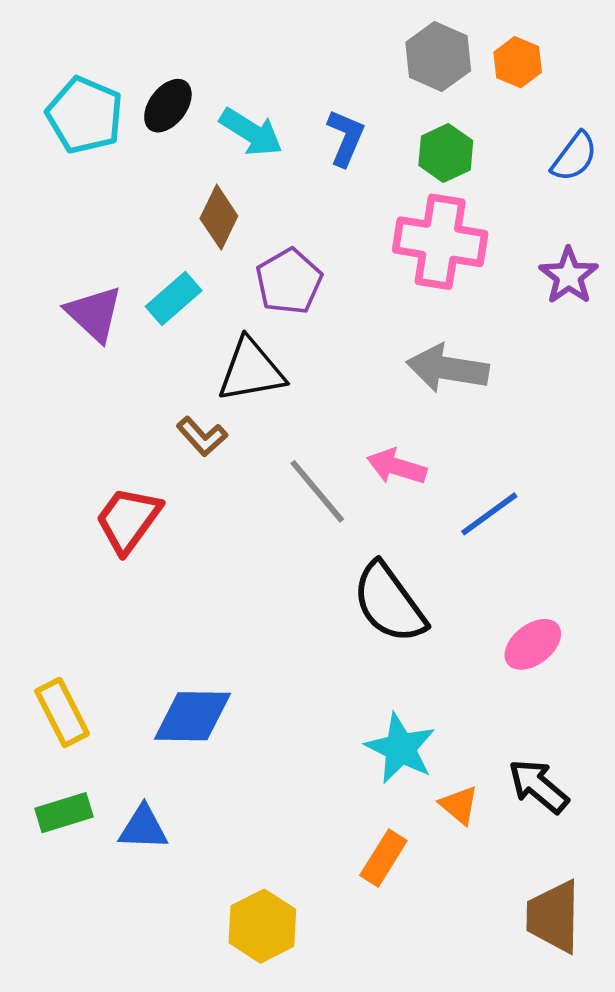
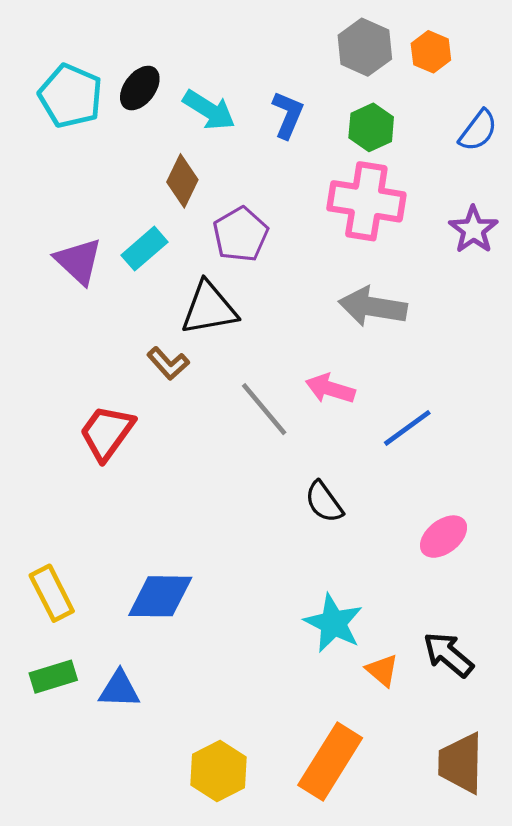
black semicircle: (389, 603) -> (324, 502), size x0.6
orange rectangle: (383, 858) -> (330, 762), moved, size x1.6

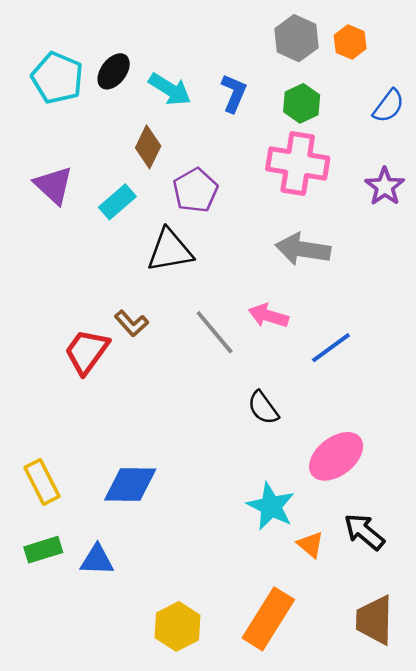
purple triangle: (78, 261) -> (53, 185), moved
brown L-shape: (168, 363) -> (131, 323), moved
pink ellipse: (444, 537) -> (336, 456), moved, size x1.4

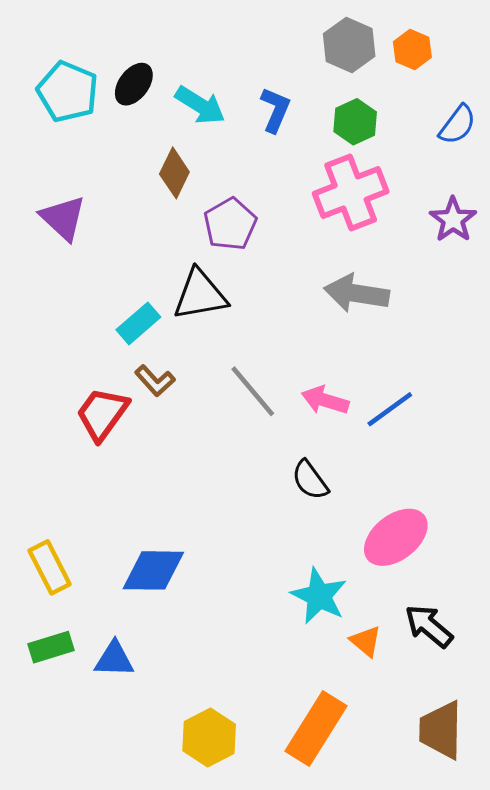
pink cross: (298, 163) -> (351, 193), turned -30
cyan rectangle: (117, 202) -> (138, 323), moved
pink arrow: (268, 316) -> (325, 400), moved

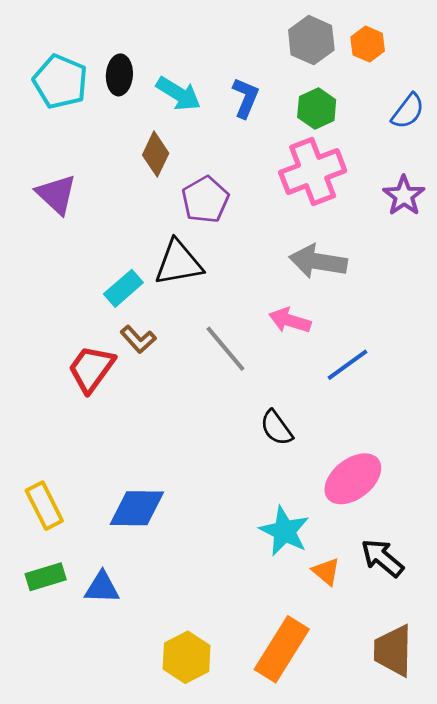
black ellipse: (134, 84) -> (119, 75), turned -33
pink arrow: (325, 400) -> (290, 320), moved

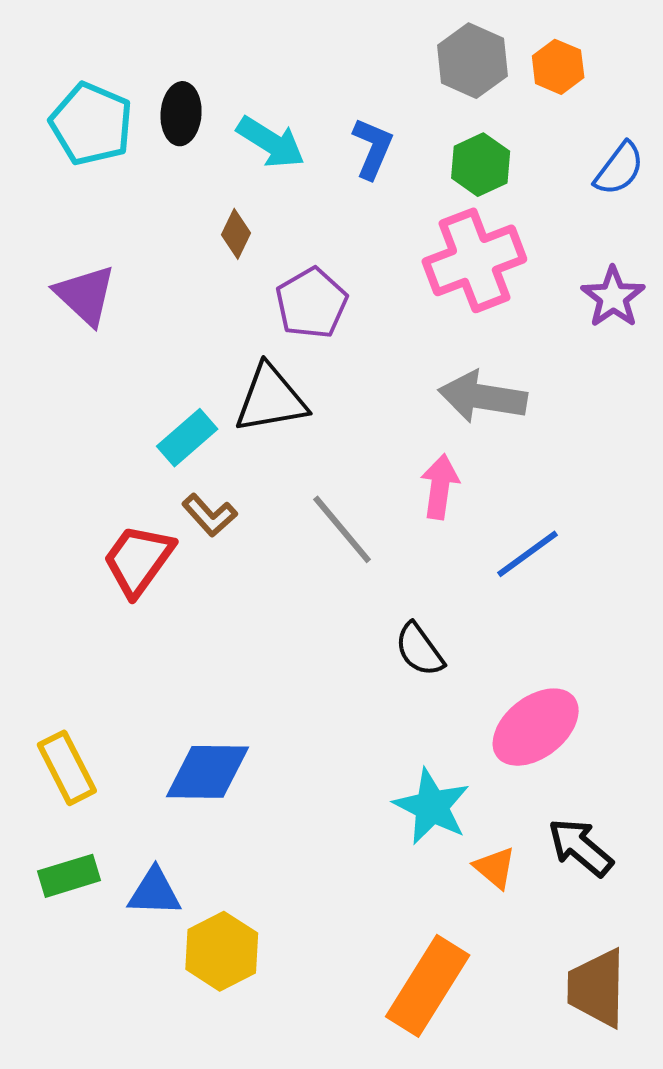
brown diamond: (156, 154) -> (236, 234), size x0.7
pink arrow: (290, 320) -> (440, 487), turned 81
yellow hexagon: (187, 657) -> (222, 951), moved

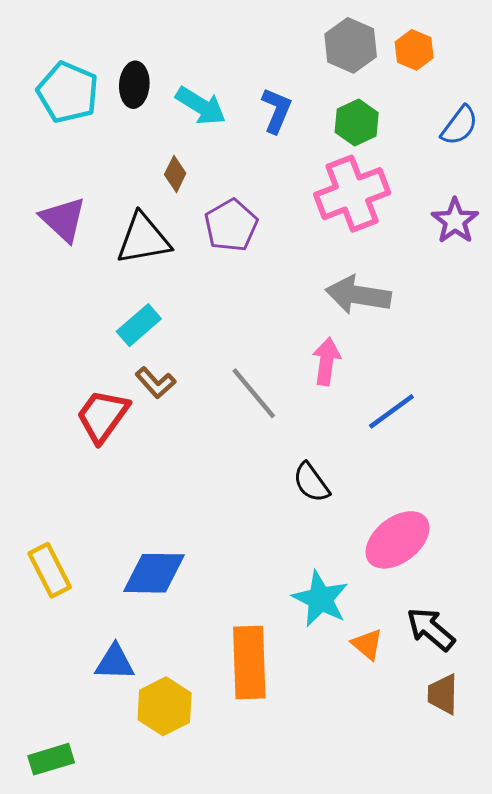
black triangle: (271, 399) -> (143, 239), moved
green rectangle: (69, 876) -> (51, 759), moved
orange rectangle: (428, 986) -> (249, 662), moved, turned -34
brown trapezoid: (597, 988) -> (443, 694), moved, size x0.7

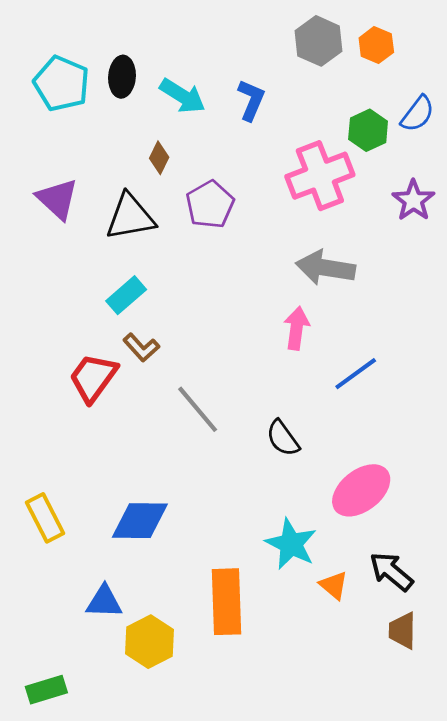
green hexagon: (357, 122) -> (368, 130), moved
gray line: (254, 393) -> (198, 409), moved

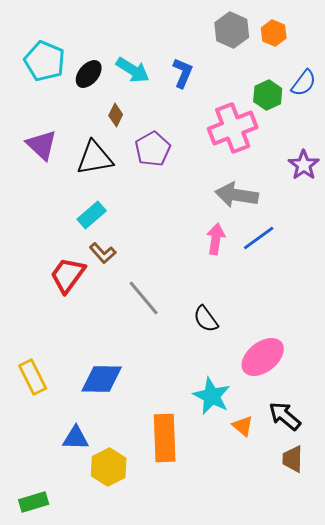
black ellipse: (122, 77) -> (89, 74), moved, turned 36
purple star: (413, 200) -> (304, 165), moved
blue line: (356, 374) -> (259, 238), moved

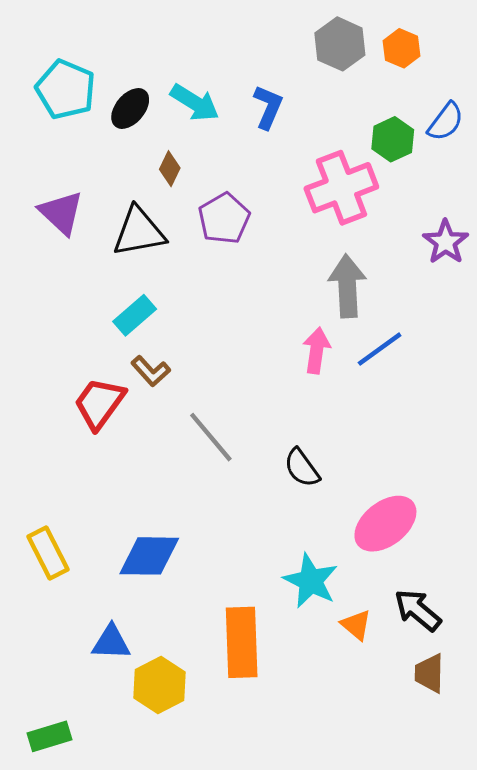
gray arrow: (237, 195) -> (347, 286), turned 78

